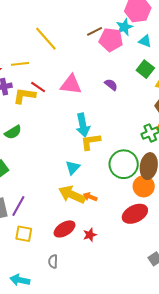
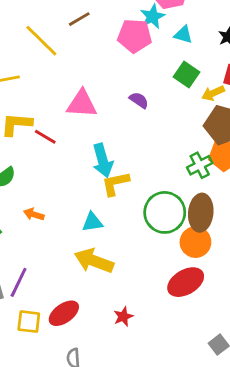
brown line: (95, 31) -> (79, 19), moved
red line: (38, 87) -> (45, 137), moved
cyan triangle: (73, 168) -> (92, 222), turned 42
orange arrow: (90, 197) -> (34, 214), moved
red ellipse: (65, 229) -> (64, 313), moved

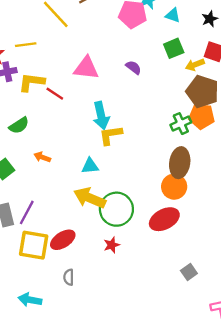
green square: (186, 75) -> (174, 48), turned 30
green circle: (165, 212) -> (116, 209), moved
yellow square: (29, 322) -> (34, 245), size x1.5

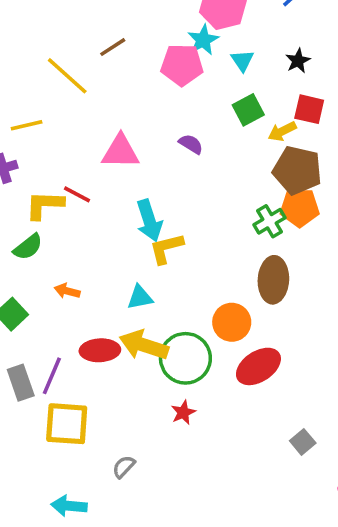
cyan triangle: (173, 15) -> (242, 61), turned 42
yellow L-shape: (32, 82) -> (45, 205), moved
orange circle: (174, 187) -> (232, 322), moved
red ellipse: (63, 240) -> (100, 350), moved, turned 35
gray semicircle: (69, 277) -> (124, 467), turned 49

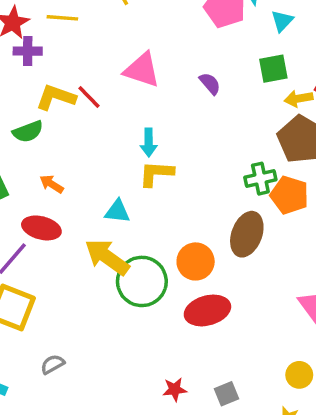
orange pentagon: (300, 208) -> (289, 195), moved
cyan arrow: (149, 221) -> (149, 143), size x0.7
red ellipse: (100, 350) -> (41, 228), moved
red star: (183, 412) -> (175, 389), moved

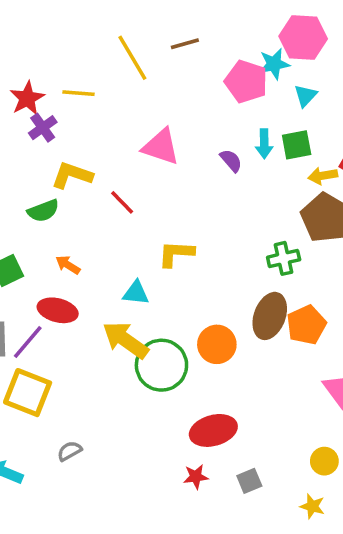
purple cross: (28, 51) -> (43, 128), turned -36
red line: (89, 97) -> (122, 202), moved
cyan arrow: (149, 143) -> (264, 144), moved
orange pentagon: (289, 195) -> (306, 325), moved, turned 30
red ellipse: (207, 310) -> (213, 430), moved

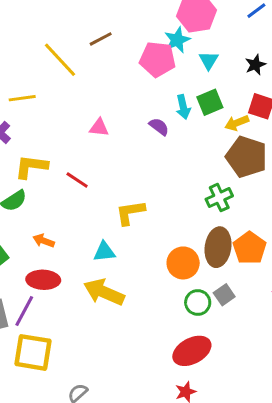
pink triangle: (161, 147) -> (99, 128), size x0.6
orange circle: (217, 344) -> (183, 263), moved
green circle: (161, 365) -> (198, 302), moved, size x0.6
gray square: (249, 481) -> (224, 295), moved

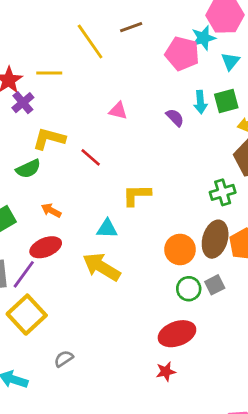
red ellipse: (43, 280) -> (46, 247), turned -32
yellow square: (33, 352) -> (27, 315), turned 30

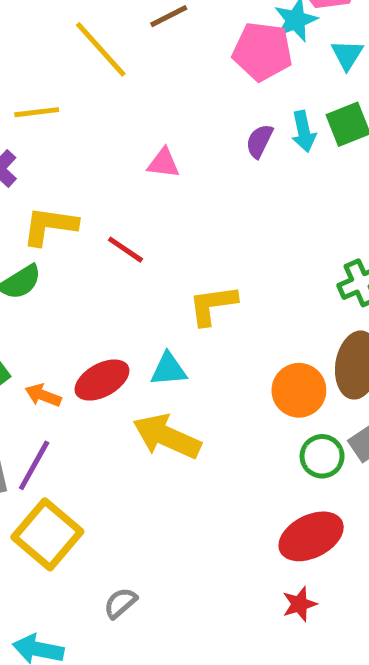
purple semicircle: (175, 117) -> (259, 141), moved, turned -102
orange arrow: (51, 210) -> (43, 395), moved
red ellipse: (46, 247) -> (102, 380), moved

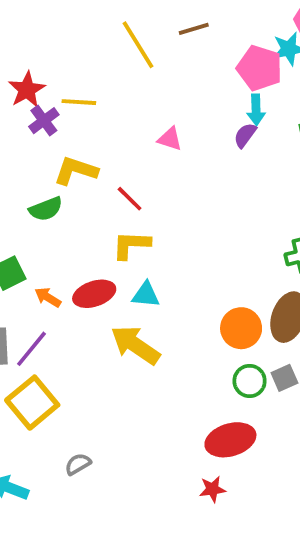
yellow line: (37, 112) -> (79, 102), moved
cyan arrow: (304, 131) -> (256, 110), moved
yellow L-shape: (213, 305) -> (131, 245), moved

